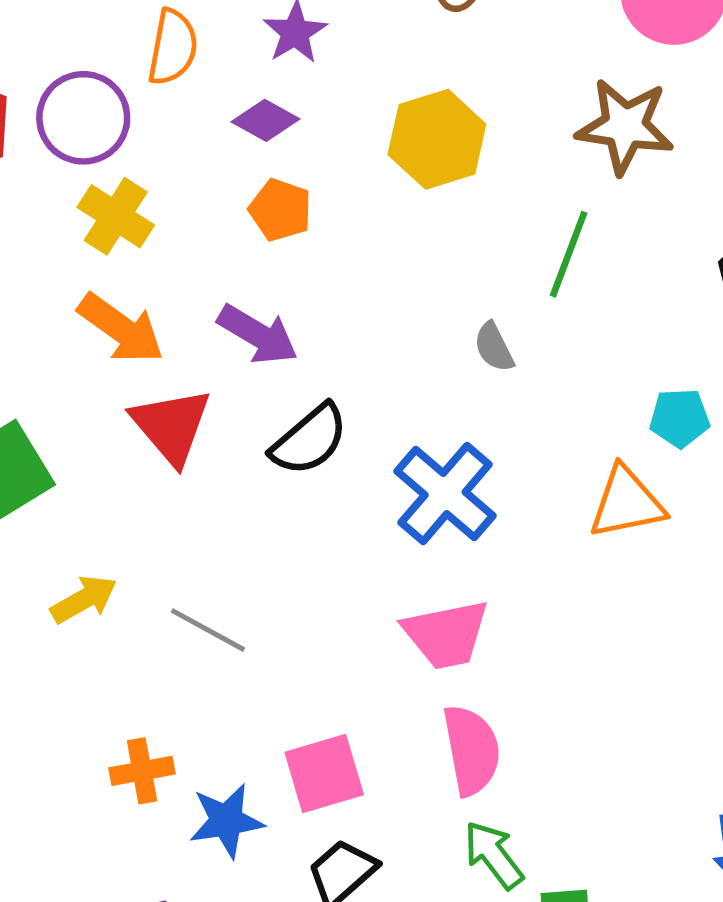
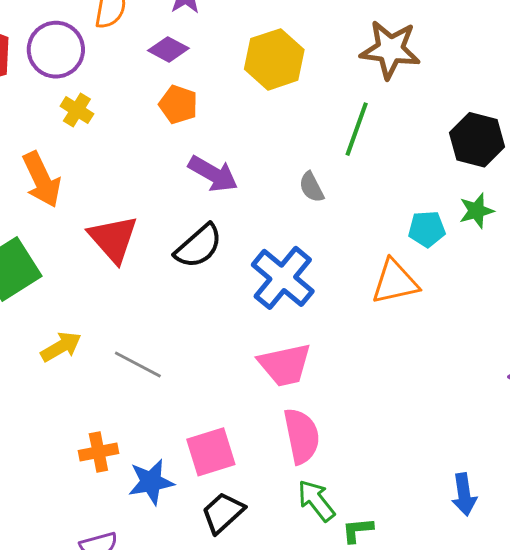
yellow cross: (116, 216) -> (77, 110), size x0.7
orange arrow: (121, 328) -> (42, 180), moved, turned 30
purple arrow: (258, 334) -> (213, 174), moved

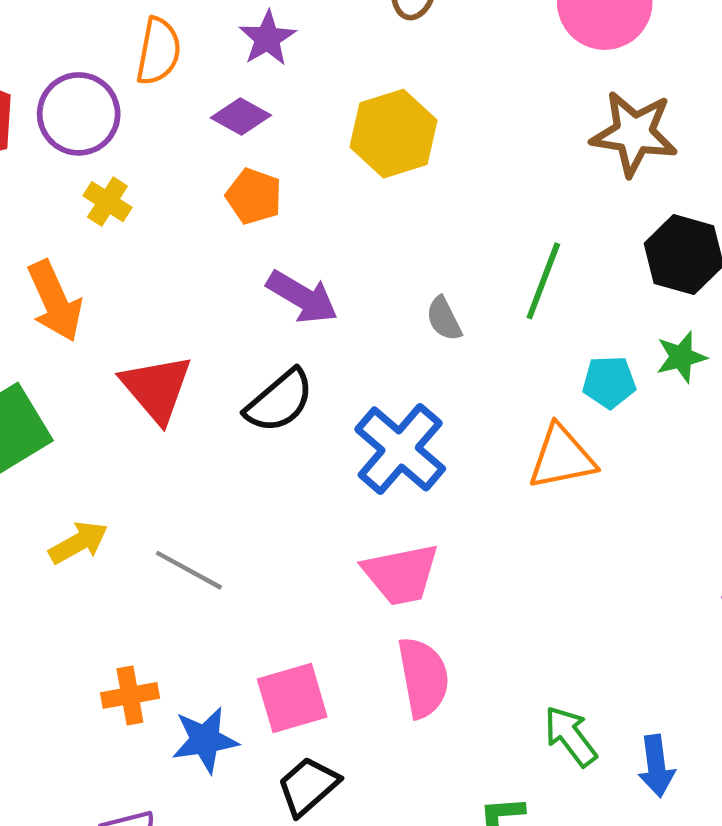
brown star: (390, 50) -> (634, 133), moved
green line: (357, 129) -> (543, 281), moved
green arrow: (316, 500) -> (570, 736), moved

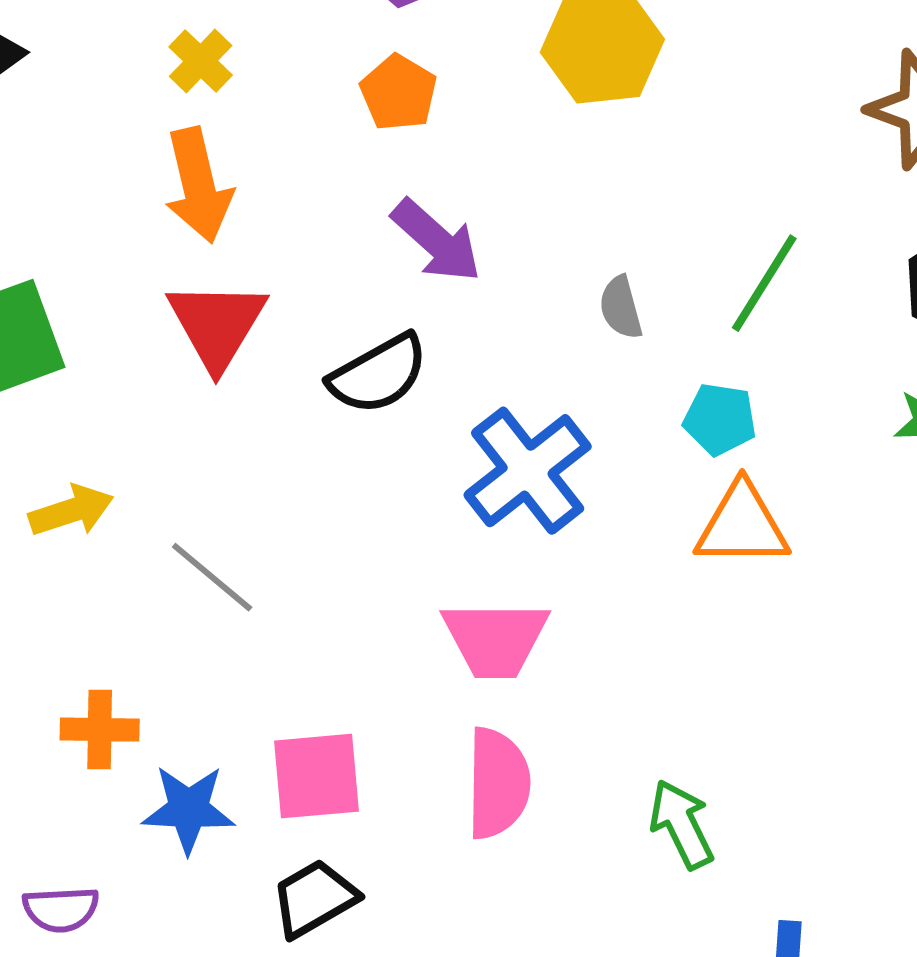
orange arrow: (55, 301) -> (198, 185), moved
cyan pentagon: (609, 382) -> (720, 419), moved
green arrow: (570, 736) -> (682, 824), moved

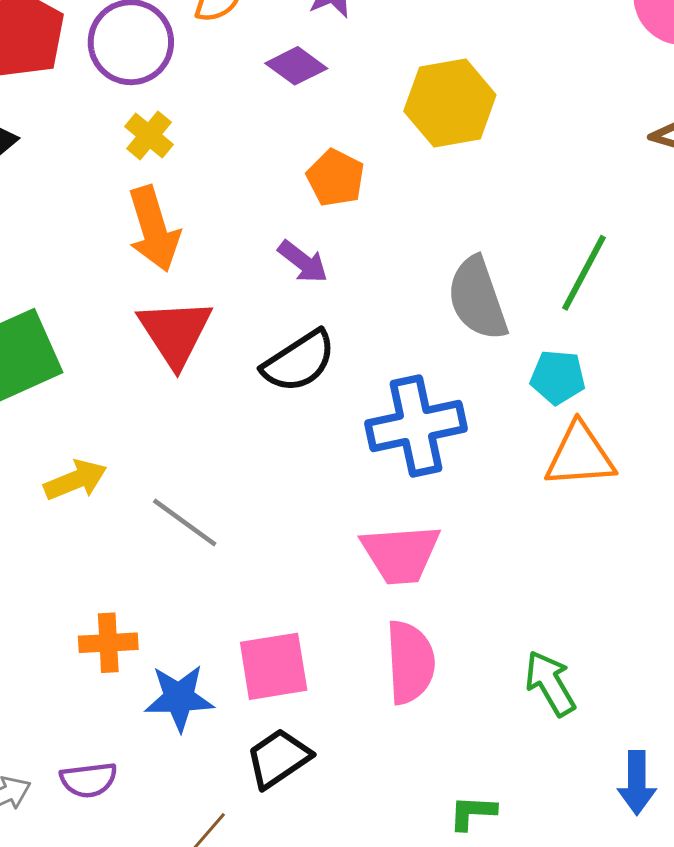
orange pentagon: (399, 93) -> (336, 178), moved
purple arrow: (437, 241) -> (303, 262), moved, size x0.7
gray semicircle: (621, 307) -> (477, 299), size x1.8
blue cross: (528, 471) -> (416, 426), turned 30

